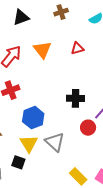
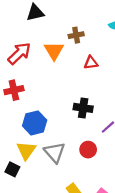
brown cross: (61, 12) -> (76, 35), moved
red triangle: (77, 48) -> (91, 63), moved
red circle: (88, 128) -> (88, 150), moved

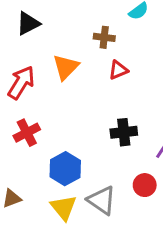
brown cross: (76, 35) -> (104, 37), moved, turned 32
orange triangle: (54, 51) -> (66, 67), turned 30

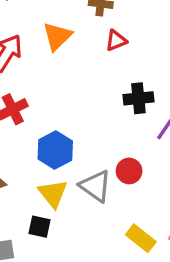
black cross: (124, 132) -> (138, 98), moved
red circle: (145, 185) -> (129, 171), moved

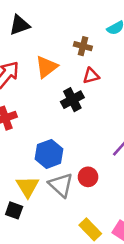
black cross: (138, 98) -> (72, 100), moved, turned -30
blue hexagon: (55, 150) -> (49, 154), moved

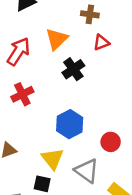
black cross: (72, 100) -> (73, 69), moved
gray triangle: (61, 185) -> (87, 171), moved

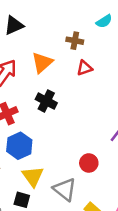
black cross: (73, 69) -> (46, 101), moved, turned -30
blue hexagon: (70, 124) -> (19, 146), moved

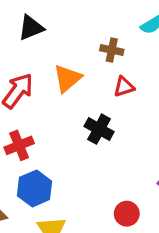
black cross: (46, 101) -> (99, 129), moved

